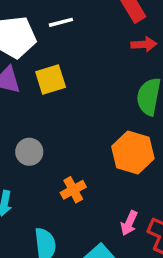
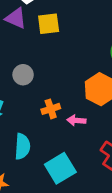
pink arrow: (129, 223) -> (76, 120), moved, turned 60

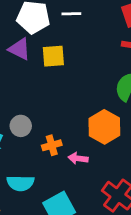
gray circle: (23, 75) -> (21, 126), moved
cyan semicircle: (22, 146) -> (20, 183), turned 85

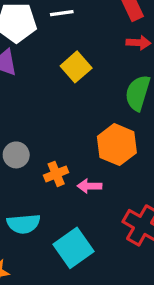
yellow square: (53, 56) -> (76, 67), moved, turned -30

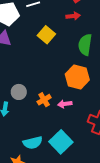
red arrow: (138, 43) -> (73, 16), moved
cyan semicircle: (24, 224) -> (33, 143), moved

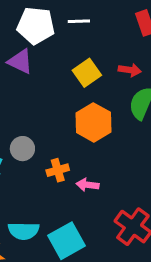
red arrow: (73, 16) -> (130, 70), moved
orange hexagon: (77, 77) -> (93, 122), moved

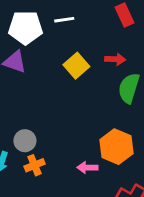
orange hexagon: (93, 122) -> (116, 147), moved
orange cross: (58, 170) -> (35, 165), moved

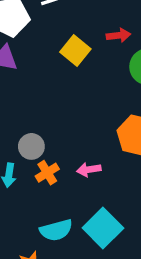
pink arrow: (87, 168) -> (89, 170), moved

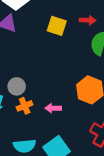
yellow square: (75, 50) -> (57, 26), turned -30

